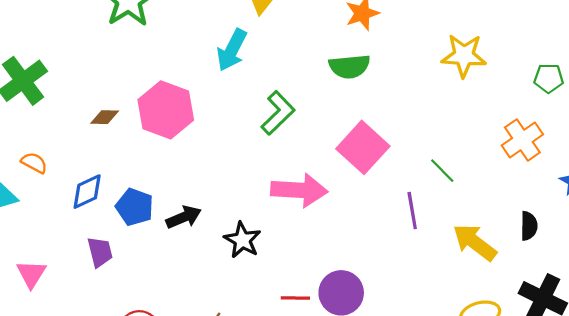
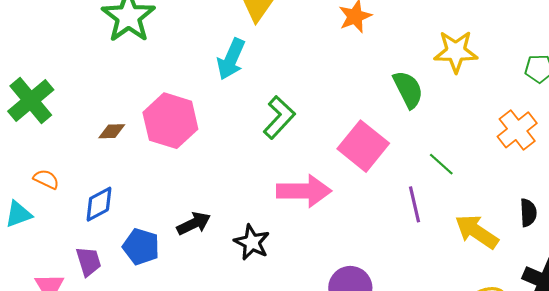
green semicircle: (350, 66) -> (408, 89), moved, turned -108
blue pentagon: (135, 207) -> (141, 247), moved
purple trapezoid: (100, 252) -> (89, 261), moved

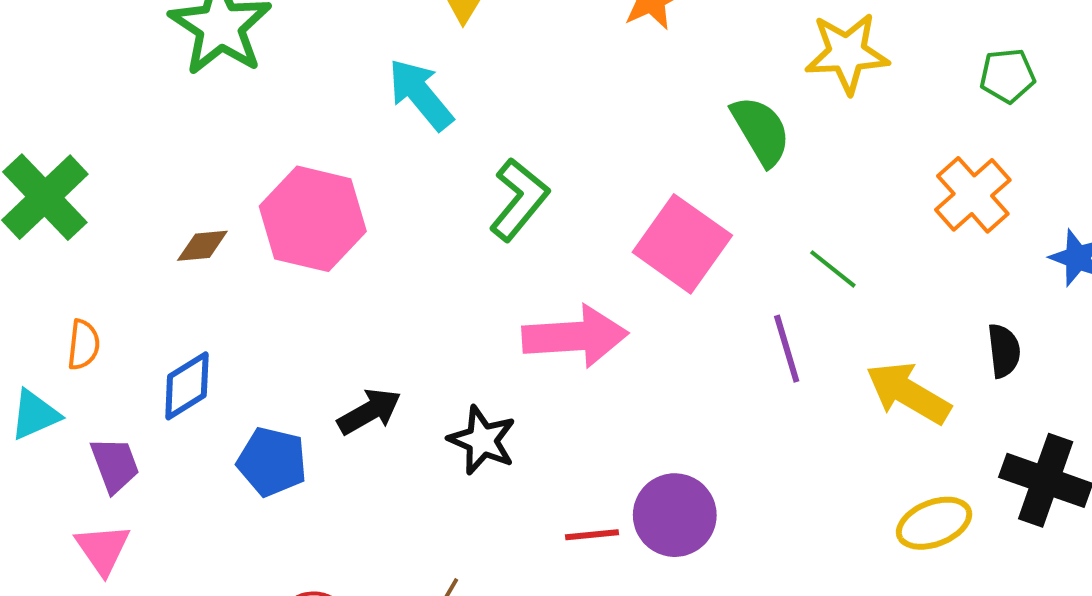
cyan arrow: (231, 59) -> (421, 94), turned 120
orange semicircle: (46, 179) -> (83, 345), turned 75
purple trapezoid: (89, 261) -> (115, 465), moved

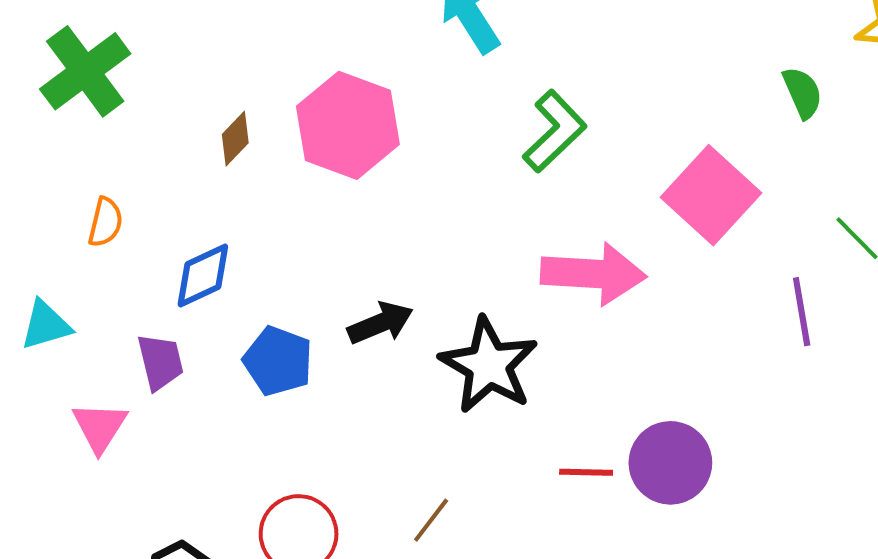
green semicircle: (761, 131) -> (802, 93), size x0.7
brown diamond: (202, 246) -> (235, 139), turned -48
cyan triangle: (35, 415) -> (46, 325), moved
black star: (482, 440) -> (489, 365), size x1.4
purple trapezoid: (115, 465) -> (160, 362), moved

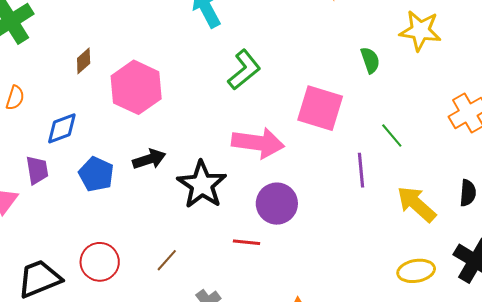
pink hexagon: (348, 125) -> (136, 87), moved
pink square: (711, 195) -> (320, 108), turned -30
purple circle: (670, 463) -> (277, 204), moved

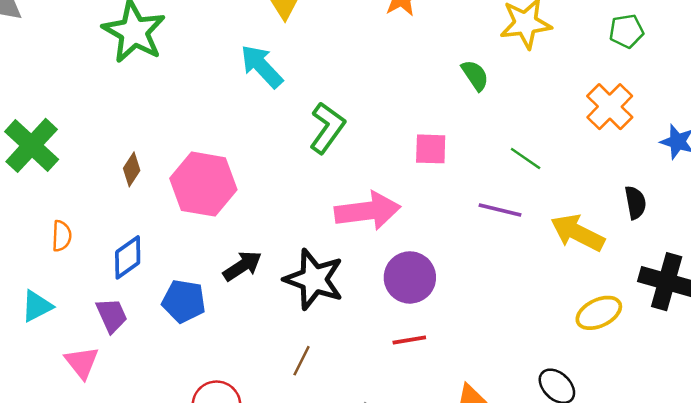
pink square: (320, 108) -> (431, 149), size x0.6
purple line: (361, 170) -> (500, 210), turned -56
red line: (246, 242) -> (409, 340), moved
brown line: (167, 260) -> (302, 361), moved

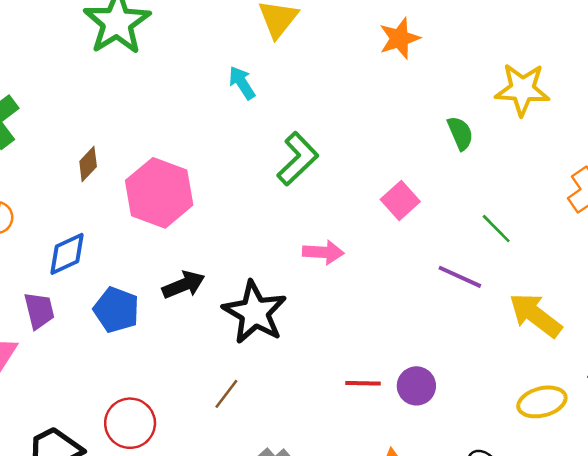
cyan arrow: (262, 66) -> (242, 83), size x0.7
pink square: (431, 149) -> (400, 200), turned 36
pink arrow: (368, 211) -> (323, 252), size x0.6
purple circle: (410, 277) -> (416, 386), moved, size x0.7
red line: (409, 340) -> (363, 383), moved

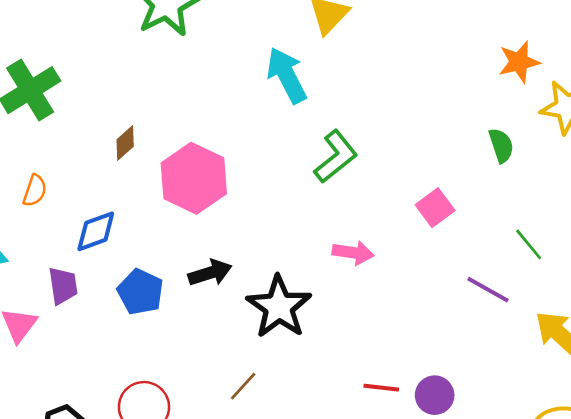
orange star: (399, 38) -> (519, 62), moved
cyan arrow: (242, 83) -> (287, 75), size x1.6

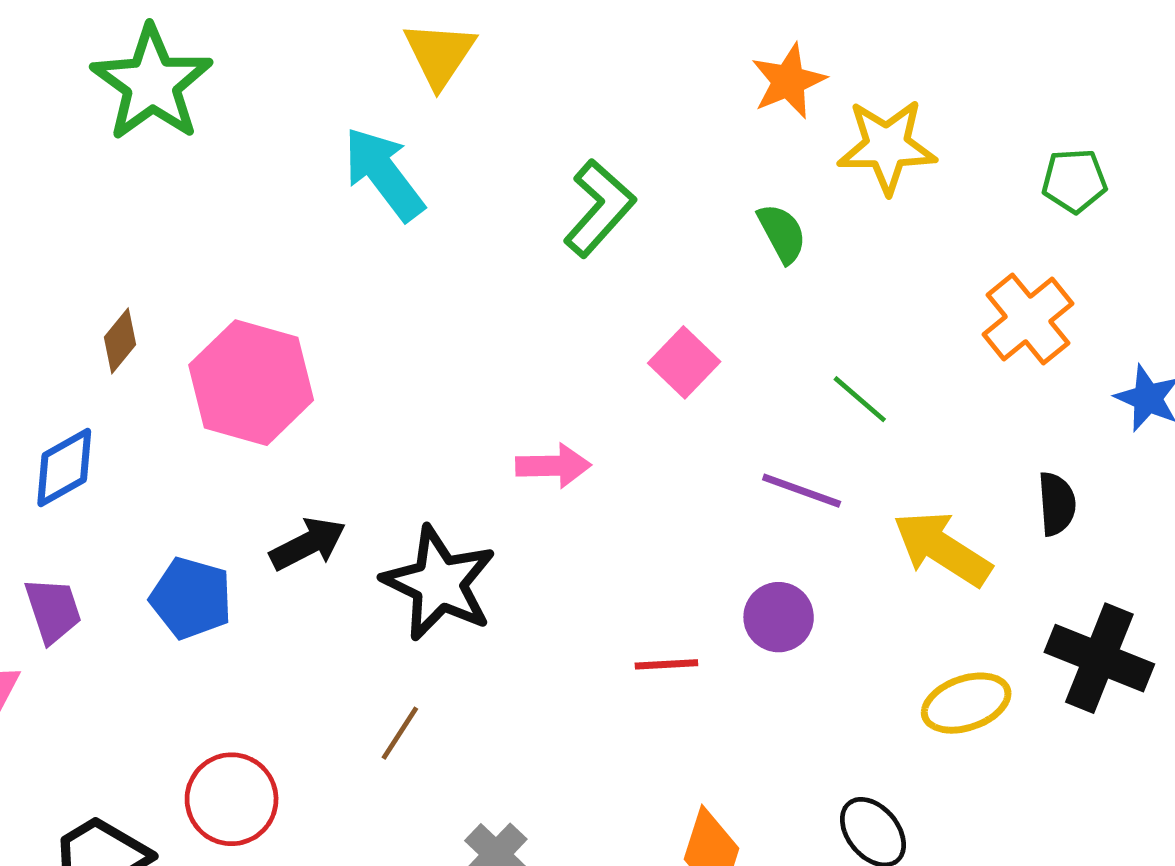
green L-shape: (336, 157) -> (599, 208), moved
blue diamond: (96, 231) -> (64, 467), moved
red line: (381, 388) -> (666, 664), moved
purple circle: (435, 395) -> (779, 617), moved

